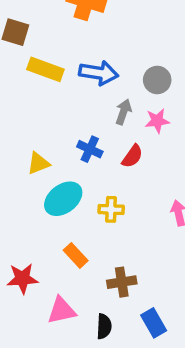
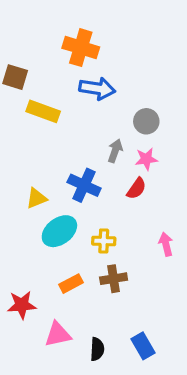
blue arrow: (99, 73) -> (97, 89), moved
blue cross: (90, 149) -> (84, 185), size x1.4
red semicircle: (132, 156) -> (136, 189), moved
orange rectangle: (76, 255) -> (71, 284), turned -75
brown cross: (122, 282) -> (114, 279), moved

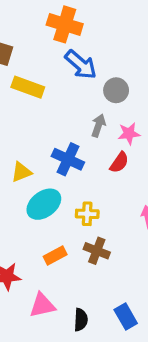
blue arrow: (97, 89) -> (81, 65), turned 32
gray circle: (146, 121) -> (116, 90), moved
brown cross: (114, 279) -> (97, 251), turned 30

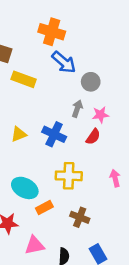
yellow triangle: (21, 172) -> (19, 134), moved
cyan ellipse: (44, 204) -> (25, 188), moved, turned 65
yellow cross: (87, 214) -> (69, 176), size x1.5
brown cross: (97, 251) -> (80, 217), moved

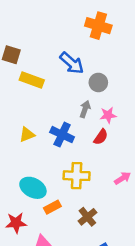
orange cross: (52, 32) -> (98, 26), moved
pink arrow: (115, 178) -> (123, 178), turned 70
brown cross: (80, 217) -> (87, 217), turned 30

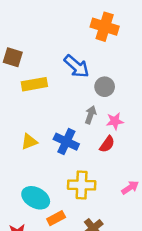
yellow rectangle: (32, 80) -> (34, 84), turned -30

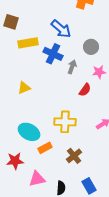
gray circle: (105, 87) -> (91, 47), moved
pink star: (115, 121) -> (99, 72), moved
blue cross: (66, 142) -> (53, 54), moved

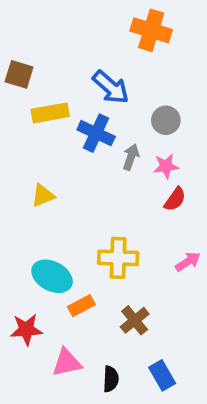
pink star: (99, 72) -> (166, 166), moved
red semicircle: (85, 90) -> (175, 199), moved

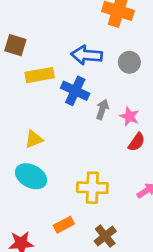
blue arrow: (111, 87) -> (87, 55), turned 144
gray circle: (166, 120) -> (129, 62), moved
pink star: (166, 166) -> (129, 116), turned 30
cyan ellipse: (52, 276) -> (31, 176), moved

